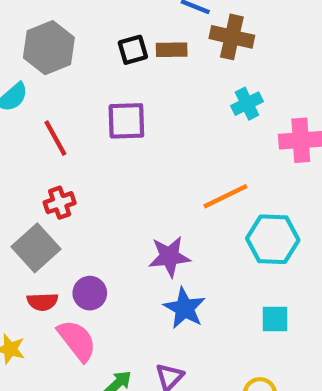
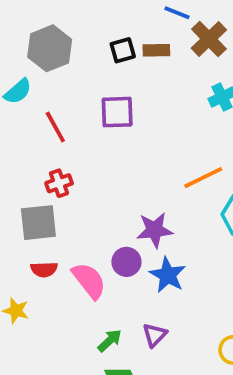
brown cross: (232, 37) -> (209, 39), turned 33
gray square: (36, 248) -> (38, 223), turned 36
purple circle: (90, 293) -> (126, 262), moved
pink semicircle: (77, 340) -> (89, 281), moved

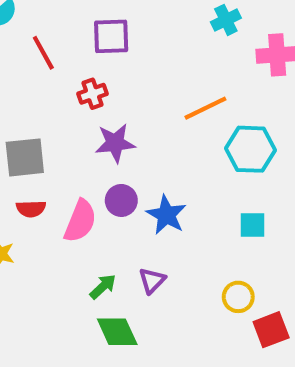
red cross: (59, 183) -> (93, 94), moved
purple star: (155, 230) -> (115, 143), moved
pink semicircle: (89, 281) -> (80, 221), turned 60

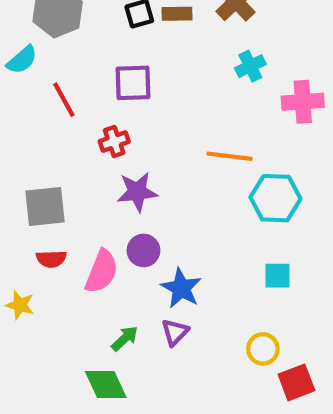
orange line: (205, 108) -> (229, 156), turned 33
blue star: (166, 215) -> (181, 288), moved
green diamond: (117, 332) -> (106, 385), moved

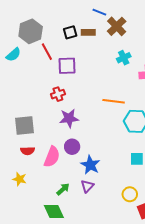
red line: (64, 100) -> (47, 52), moved
yellow star: (20, 305) -> (19, 179), moved

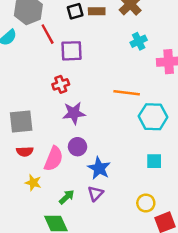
yellow star: (19, 179) -> (33, 183), moved

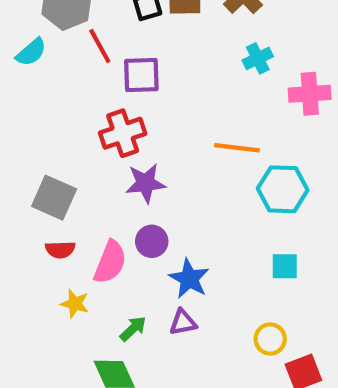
red cross: (61, 84) -> (123, 133), size x1.5
gray square: (21, 122) -> (54, 198), turned 30
purple triangle: (95, 193) -> (183, 322), turned 35

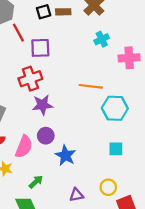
purple triangle: (183, 322) -> (76, 195), moved

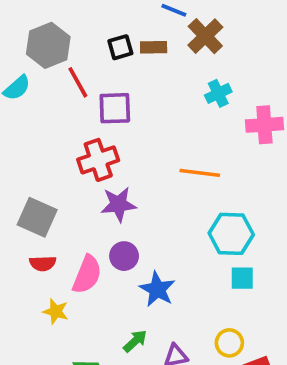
cyan hexagon: (115, 108) -> (231, 234), moved
green arrow: (36, 182) -> (135, 341), moved

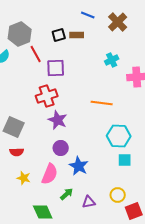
brown cross: (205, 36) -> (118, 22), moved
purple star: (118, 204) -> (58, 120), turned 30
pink semicircle: (87, 275) -> (50, 174), moved

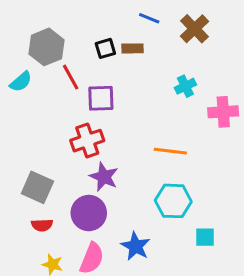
cyan hexagon: (119, 136) -> (173, 201), moved
purple circle: (61, 148) -> (89, 213), moved, size x1.5

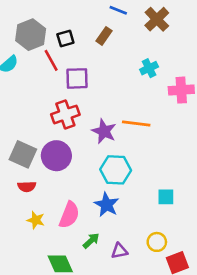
black square: (105, 48) -> (65, 39), moved
brown rectangle: (133, 48) -> (104, 36), turned -54
purple star: (104, 177) -> (104, 131), moved
cyan hexagon: (173, 201) -> (116, 170), moved
purple circle: (89, 213) -> (56, 156), moved

